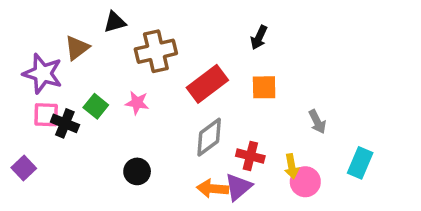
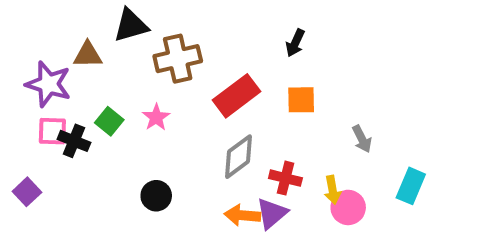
black triangle: (115, 22) -> (131, 25), size x1.4
brown triangle: (77, 48) -> (88, 55), turned 36
pink star: (137, 103) -> (156, 117), turned 30

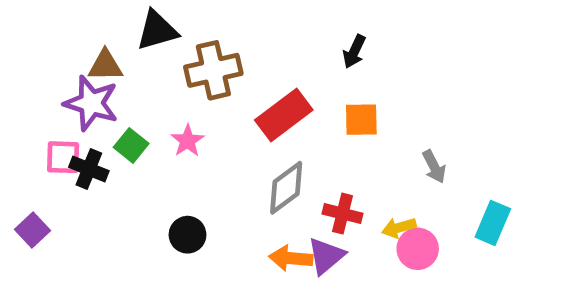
purple star: (48, 84) -> (91, 103), moved
yellow arrow: (332, 190) -> (399, 228), turned 84

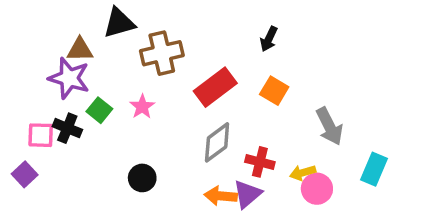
orange square: (361, 120) -> (274, 91), turned 32
pink square: (63, 157) -> (41, 135), moved
gray arrow: (434, 167) -> (329, 126), size x1.5

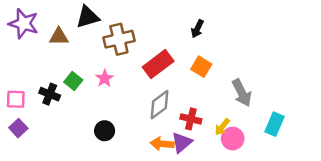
purple star: (69, 78) -> (24, 24), moved
pink square: (41, 135) -> (16, 99), moved
yellow arrow: (303, 173) -> (222, 127), turned -36

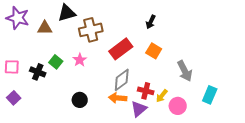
pink square: (16, 99) -> (12, 67), moved
yellow arrow: (222, 127) -> (162, 96), moved
orange arrow: (162, 144) -> (118, 98), moved

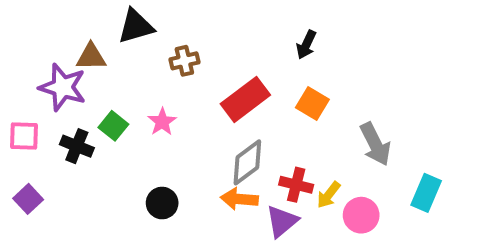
purple star: (18, 18) -> (63, 87), moved
brown cross: (91, 30) -> (184, 61), size x0.6

